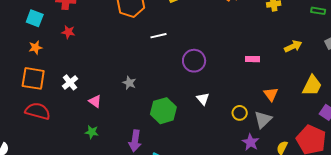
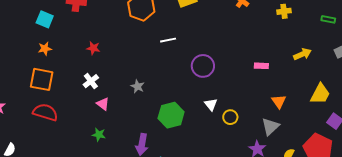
red star: (68, 32) -> (93, 48), moved
white cross: (70, 82) -> (91, 81), moved
yellow circle: (240, 113) -> (230, 117), moved

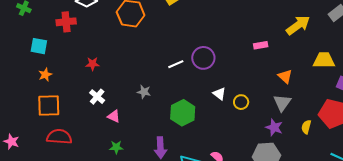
white line: (168, 40) -> (176, 64), moved
yellow arrow: (302, 54) -> (298, 25), size x1.4
yellow trapezoid: (320, 94) -> (324, 60), turned -105

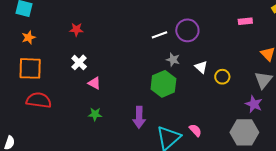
gray star: (144, 92) -> (173, 60), moved

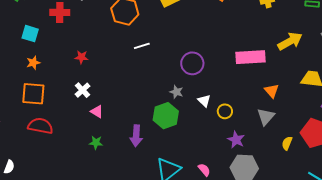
pink rectangle: (245, 21) -> (251, 57), size x2.0
white line: (160, 35) -> (142, 46), moved
purple star: (254, 104) -> (236, 140), moved
purple arrow: (139, 117) -> (136, 136), moved
pink semicircle: (195, 130) -> (204, 170), moved

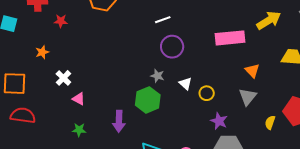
white line: (142, 46) -> (163, 20), moved
red star: (81, 57) -> (61, 21), moved
orange star: (33, 63) -> (42, 52), moved

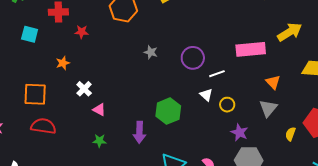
white line: (163, 20) -> (217, 74), moved
gray star: (157, 76) -> (151, 52), moved

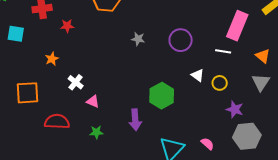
pink rectangle: (251, 49) -> (237, 26), turned -56
white line: (217, 74) -> (223, 51), moved, turned 35
red semicircle: (43, 126) -> (57, 122), moved

